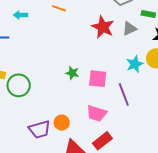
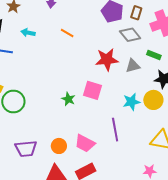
red star: (103, 27) -> (107, 59), turned 30
pink square: (98, 79) -> (92, 90), moved
orange circle: (62, 123) -> (59, 146), moved

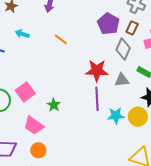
gray diamond: (130, 35) -> (123, 49), turned 55
pink square: (92, 90) -> (25, 92), moved, turned 30
purple line: (115, 130) -> (97, 99), moved
pink trapezoid: (85, 143) -> (34, 125), moved

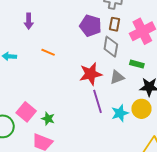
green star: (54, 105) -> (48, 119), moved

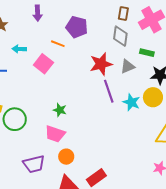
purple pentagon: (91, 26) -> (77, 27), moved
pink square: (26, 112) -> (43, 64), moved
cyan star: (120, 113) -> (131, 102), turned -30

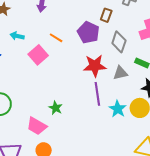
brown rectangle: (123, 13) -> (106, 15), moved
purple pentagon: (77, 27) -> (88, 32), moved
green star: (60, 110) -> (56, 108), moved

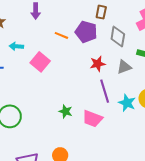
orange line: (56, 38) -> (61, 35), moved
red star: (95, 66) -> (98, 64), size x0.7
pink trapezoid: (37, 126) -> (92, 119), moved

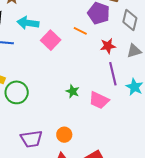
orange line: (61, 35) -> (80, 31), moved
cyan arrow: (16, 46) -> (28, 23), size x1.5

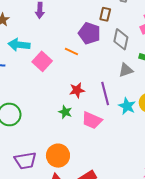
red star: (108, 46) -> (77, 90), moved
orange circle: (64, 135) -> (58, 156), size x1.5

